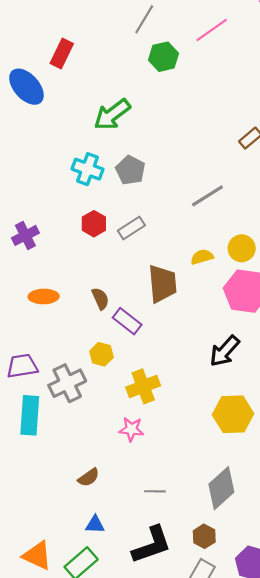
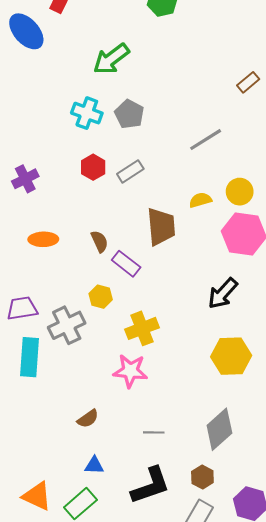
pink star: (131, 429) -> (130, 371), size x1.4

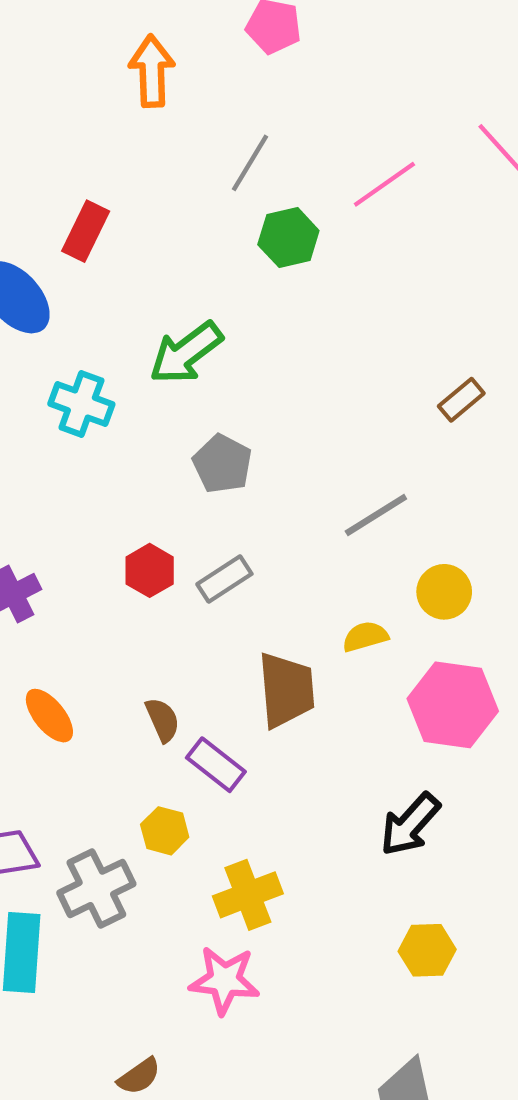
cyan cross: (87, 113) -> (81, 404), moved
yellow circle: (240, 192) -> (444, 592), moved
orange ellipse: (43, 239) -> (49, 716), turned 52
yellow hexagon: (231, 356) -> (427, 950), size x0.7

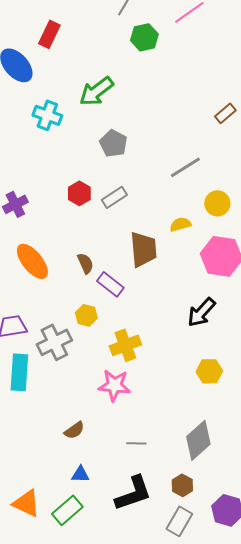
orange ellipse: (49, 716) -> (32, 261), size x1.4

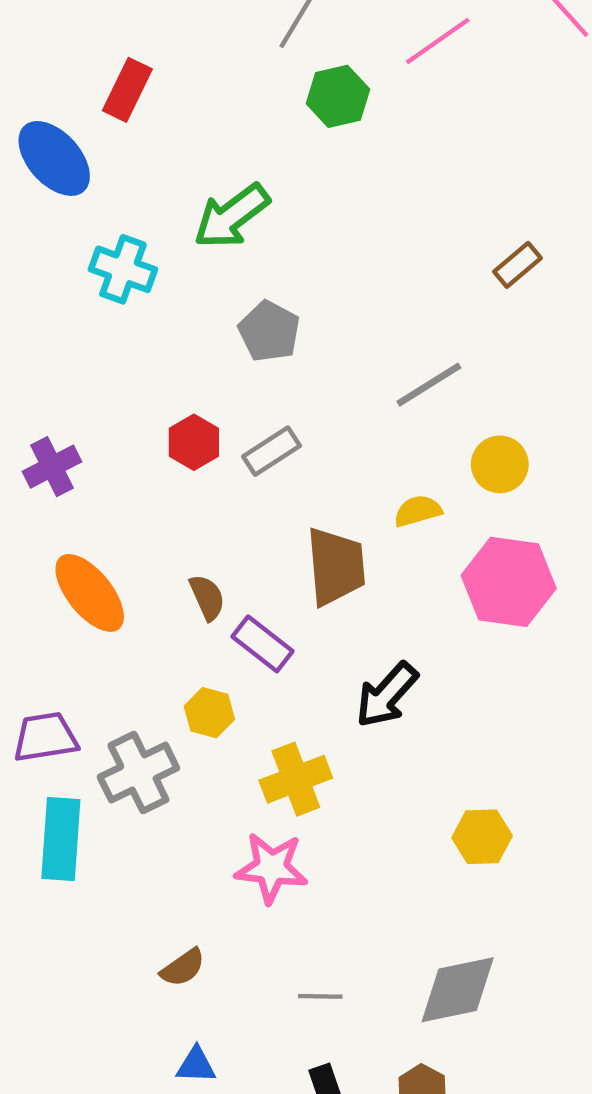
black arrow: (201, 312) -> (387, 695), moved
gray diamond: (198, 440) -> (458, 990), turned 30

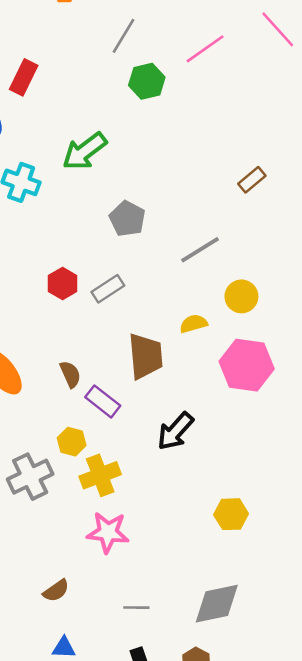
gray pentagon: (269, 331) -> (127, 219), moved
yellow cross: (296, 779) -> (100, 475), moved

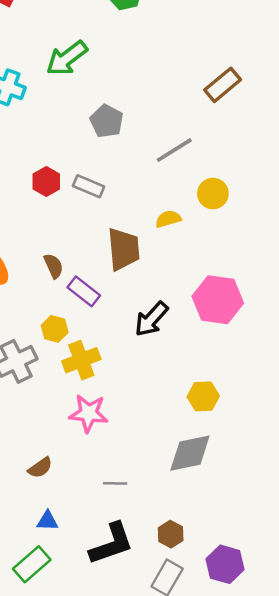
brown rectangle: (252, 180) -> (223, 85), size x1.4
gray rectangle: (108, 289) -> (89, 186), turned 56
pink hexagon: (247, 365) -> (218, 300), moved
gray diamond: (217, 604) -> (190, 453), moved

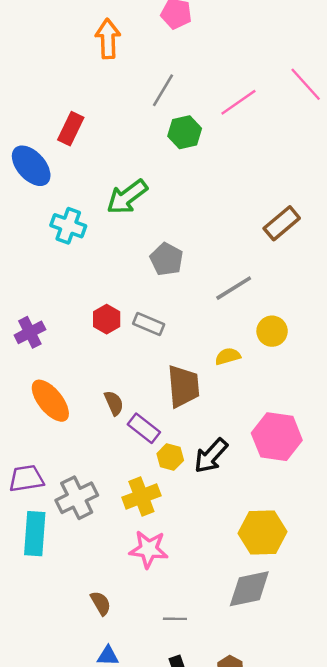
yellow hexagon: (55, 329) -> (170, 457), moved
yellow hexagon: (203, 396) -> (262, 532), size x1.5
brown semicircle: (40, 468) -> (101, 603), turned -85

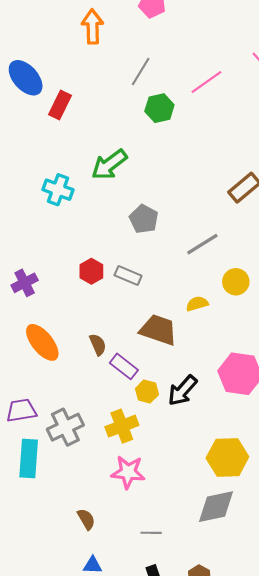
blue ellipse: (31, 166) -> (26, 78), moved
brown trapezoid: (183, 386) -> (158, 330), turned -66

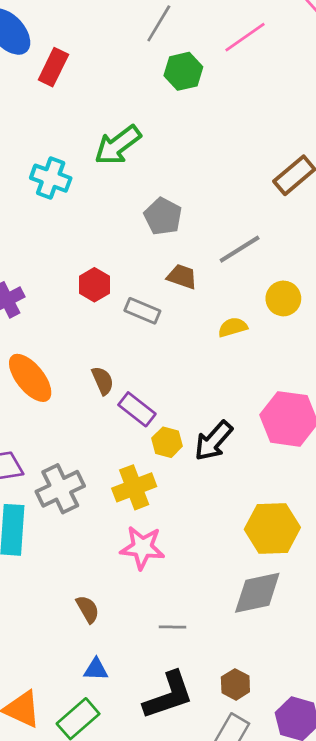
gray rectangle: (128, 275) -> (142, 311), moved
brown trapezoid: (158, 330) -> (182, 277), moved, size x0.6

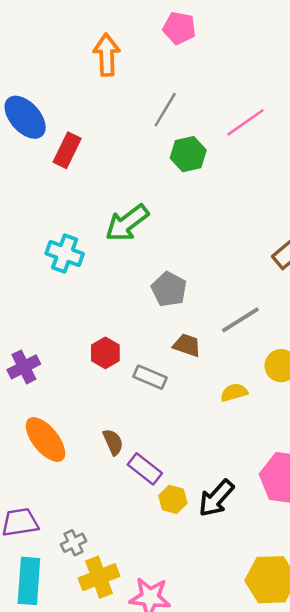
yellow cross: (134, 487) -> (99, 577), moved
gray cross: (60, 489) -> (74, 543), size x0.6

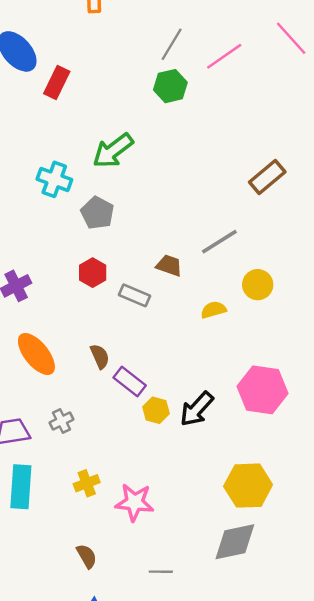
gray line: (165, 110) -> (172, 44), moved
gray pentagon: (169, 289) -> (97, 213), moved
gray cross: (74, 543) -> (62, 421), moved
yellow cross: (99, 577) -> (87, 483), size x0.7

